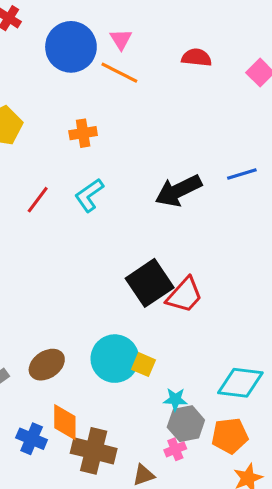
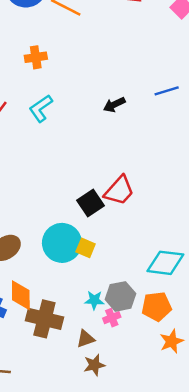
black arrow: (178, 191) -> (114, 105), size x0.6
black square: (150, 283) -> (91, 203), moved, size x0.7
cyan star: (175, 399) -> (94, 300), moved

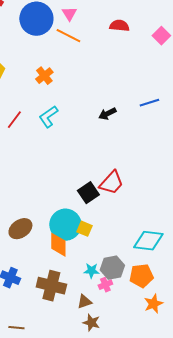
orange cross: (36, 57) -> (44, 76), turned -30
orange diamond: (21, 295) -> (58, 245), moved
brown star: (94, 365) -> (91, 323), turned 30

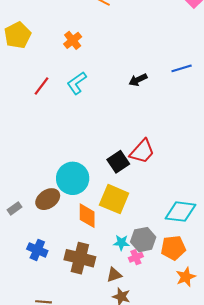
cyan circle: (65, 225) -> (73, 178), moved
yellow square: (84, 229) -> (114, 199), size x1.8

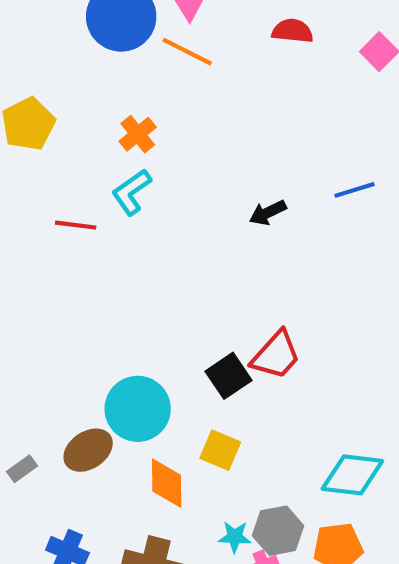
cyan L-shape: (77, 83) -> (131, 192), moved
red line: (41, 86) -> (76, 225), turned 60
yellow square: (114, 199) -> (220, 450), size x0.7

